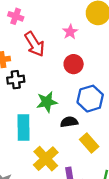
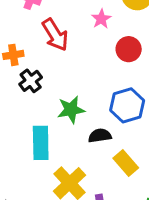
red circle: (74, 64) -> (129, 49), moved
black cross: (16, 80) -> (31, 81), turned -30

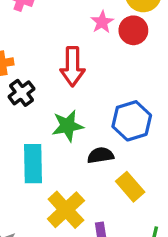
red arrow: (55, 35) -> (72, 67), moved, turned 32
red circle: (129, 49) -> (133, 30), moved

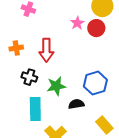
red arrow: (72, 67) -> (46, 50), moved
black cross: (21, 93) -> (29, 77), moved, turned -35
yellow rectangle: (130, 187) -> (104, 125), moved

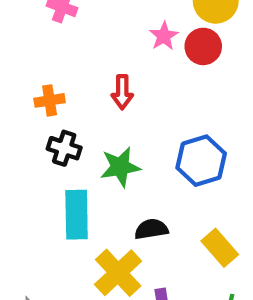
orange cross: (16, 48) -> (50, 100), moved
red arrow: (46, 50) -> (122, 92), moved, size x0.7
black semicircle: (76, 104) -> (151, 229), moved

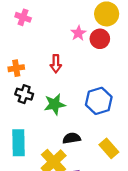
cyan rectangle: (77, 215) -> (19, 143), moved

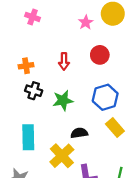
pink star: (78, 33) -> (86, 22), moved
red circle: (100, 39) -> (100, 55), moved
yellow rectangle: (109, 148) -> (115, 128), moved

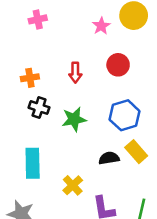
pink cross: (33, 17) -> (38, 19), turned -32
black semicircle: (79, 133) -> (109, 158), moved
yellow cross: (62, 156) -> (73, 185), size x0.7

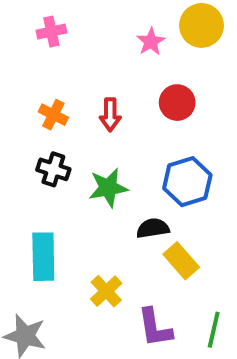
orange cross: (30, 78) -> (53, 115), moved, turned 36
yellow rectangle: (136, 152) -> (181, 261), moved
black semicircle: (109, 158) -> (153, 228), moved

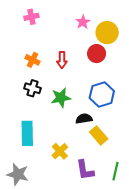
yellow circle: (201, 25) -> (107, 33), moved

